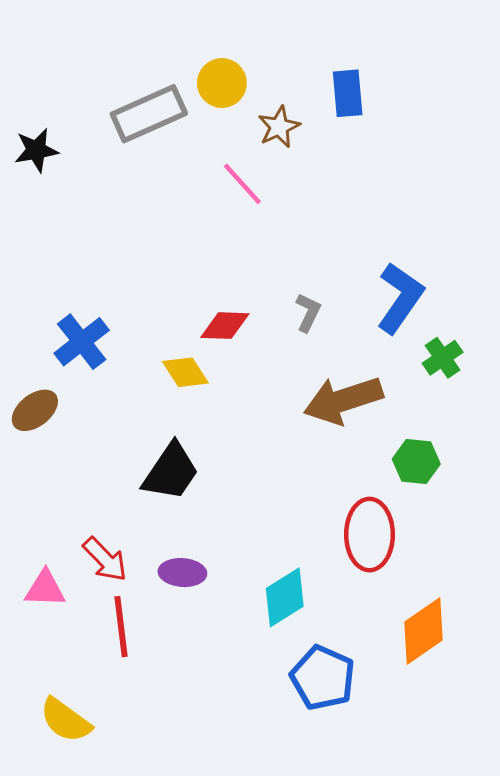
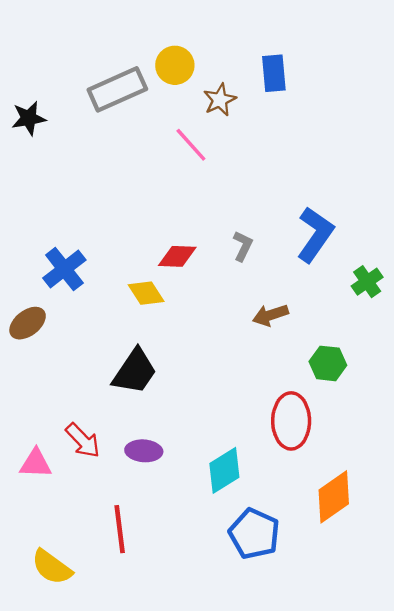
green cross: (443, 358) -> (367, 282), moved
brown arrow: (343, 400) -> (270, 315), size x0.6
red line: (121, 627) -> (120, 529), moved

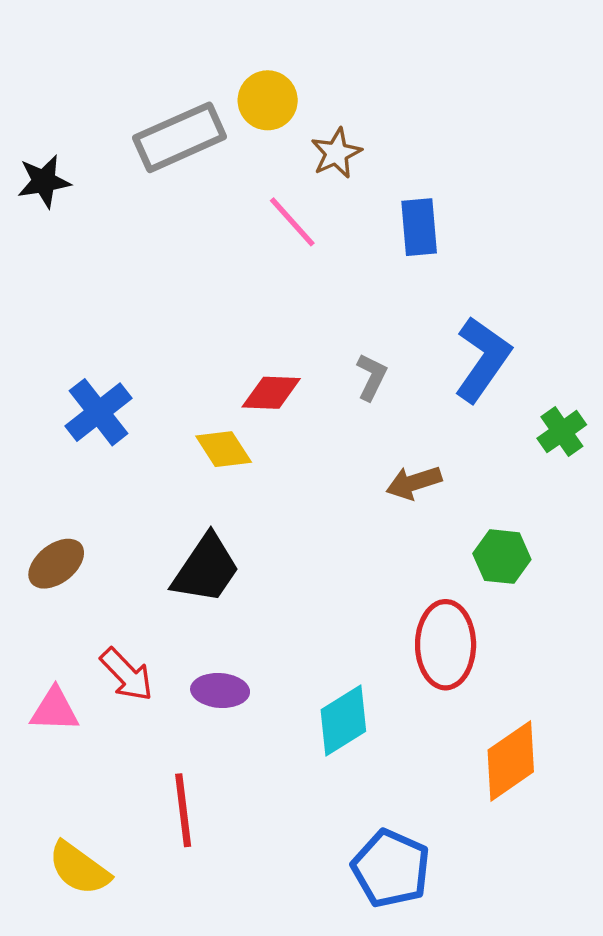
blue rectangle: (274, 73) -> (419, 227), moved
brown ellipse: (28, 323) -> (56, 564), moved
blue pentagon: (254, 534) -> (391, 868), moved

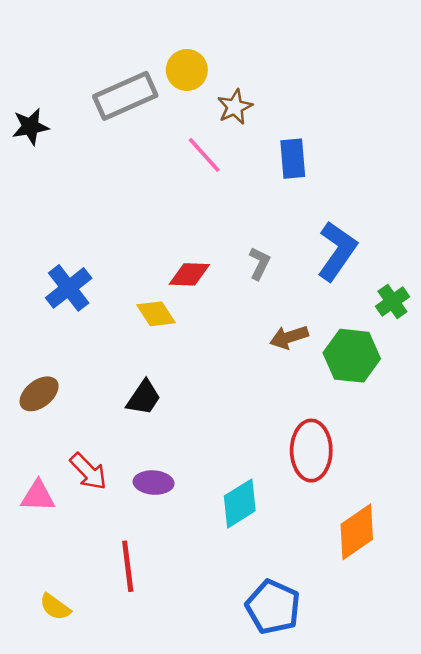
green hexagon: (502, 557) -> (352, 356), moved, size x1.4
black trapezoid: (206, 569) -> (144, 398), size x0.7
yellow semicircle: (79, 868) -> (55, 607), size x0.7

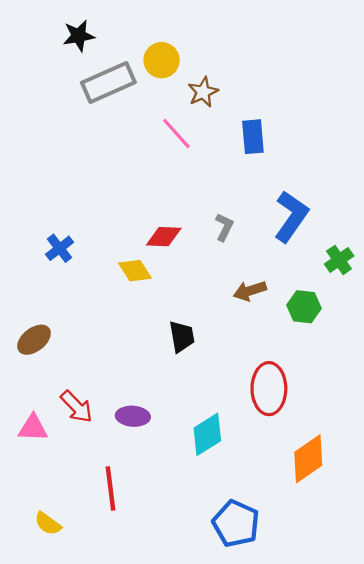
black star: (30, 127) -> (79, 36), moved
blue cross: (69, 288) -> (60, 248), size x0.7
green hexagon: (352, 356) -> (304, 307), size x0.7
black trapezoid: (144, 398) -> (182, 337), moved, turned -44

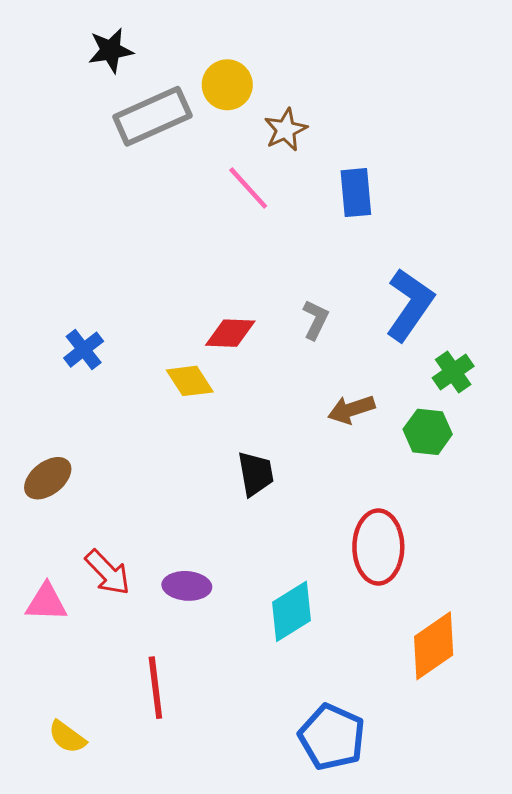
green cross: (339, 260) -> (453, 372), moved

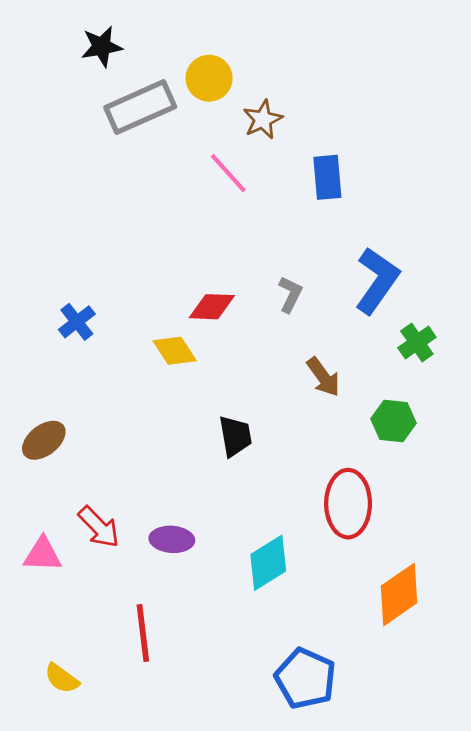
brown arrow: (351, 409) -> (323, 377), turned -108
green hexagon: (428, 432) -> (394, 421), moved

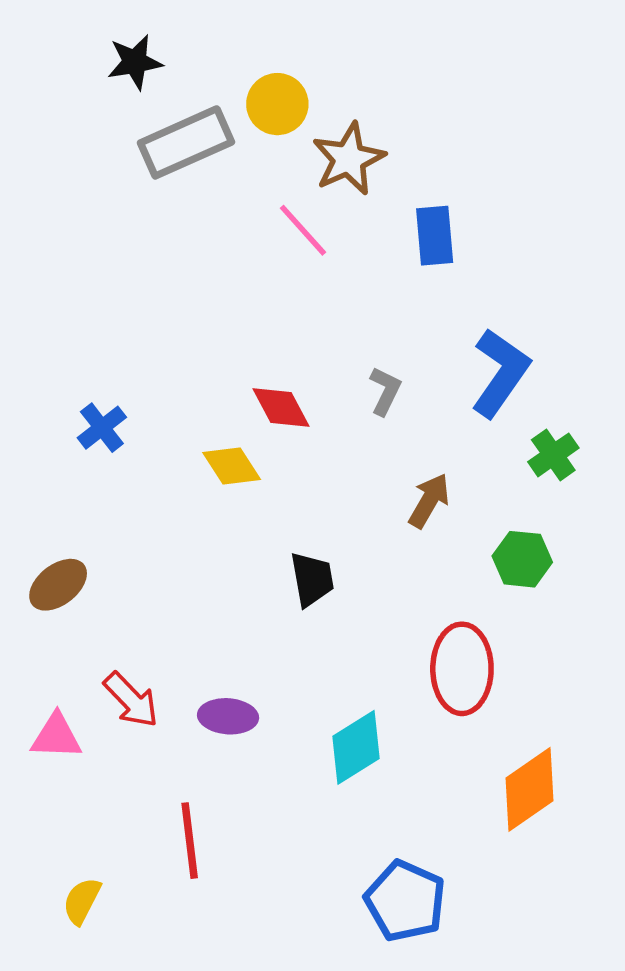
brown star: (263, 119) -> (349, 159), size x1.4
red diamond: (212, 307) -> (281, 407), turned 60
brown arrow: (323, 377) -> (429, 501), turned -114
yellow semicircle: (62, 678) -> (82, 901), turned 81

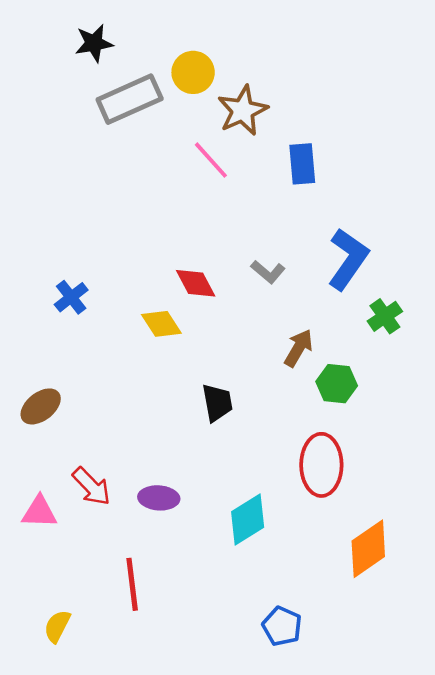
gray L-shape: (385, 391) -> (268, 272), turned 104
green hexagon: (522, 559) -> (337, 384), moved
blue pentagon: (405, 901) -> (282, 626), size x0.7

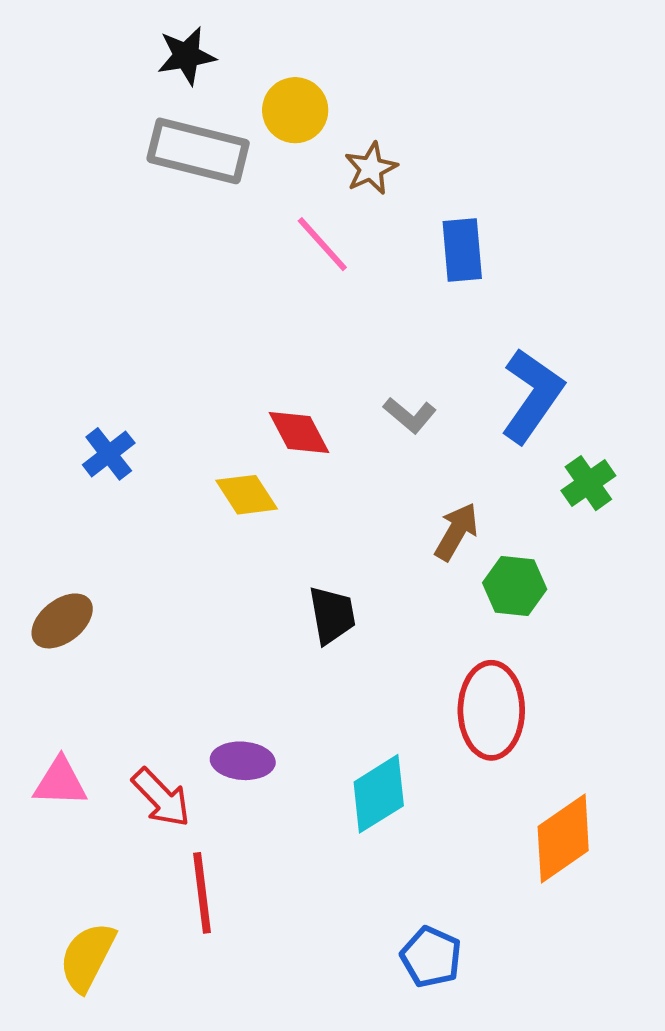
black star: (94, 43) -> (186, 56), moved
gray rectangle: (130, 99) -> (198, 151), turned 38
brown star: (243, 111) -> (371, 168), size x0.7
red arrow: (91, 486) -> (161, 798), moved
yellow semicircle: (57, 626) -> (87, 957), size x1.4

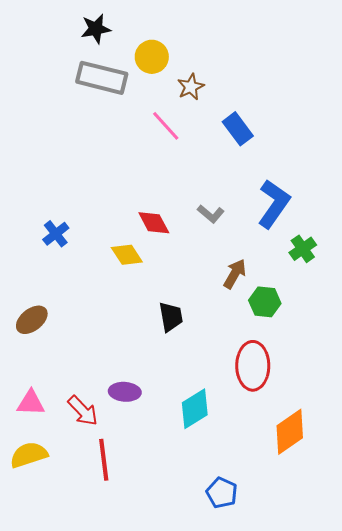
blue rectangle: (462, 250) -> (238, 129), turned -32
yellow semicircle: (87, 957) -> (29, 455), moved, turned 45

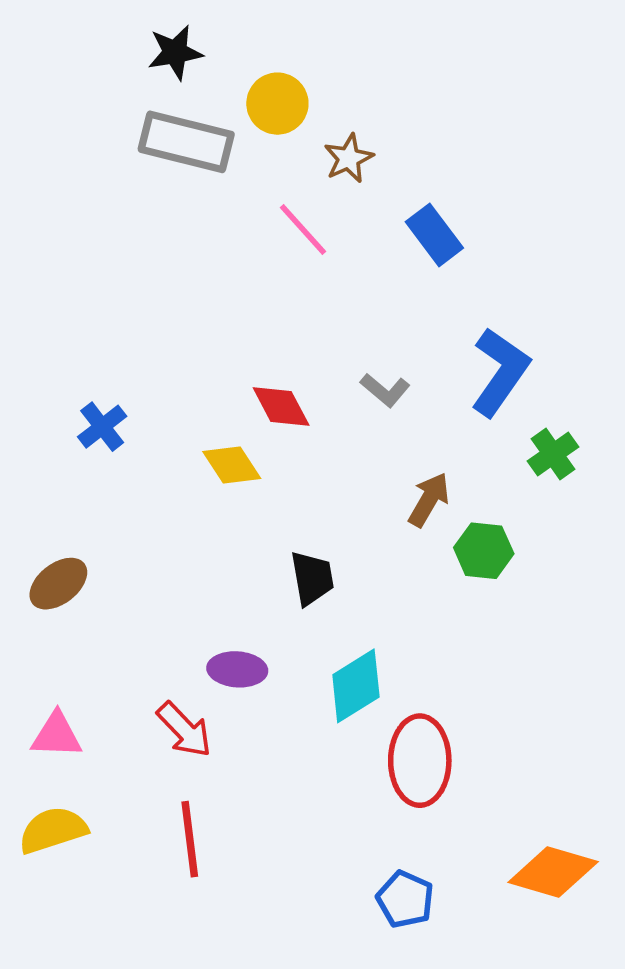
red ellipse: (253, 366) -> (420, 761), moved
purple ellipse: (125, 392) -> (237, 669), moved
cyan diamond: (195, 409) -> (356, 686), moved
red arrow: (83, 411) -> (184, 730), moved
orange diamond: (290, 432) -> (553, 872), moved, turned 51

